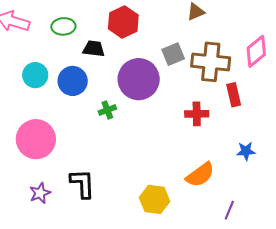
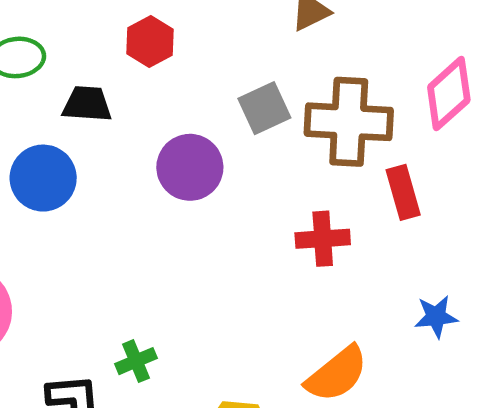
red hexagon: (123, 22) -> (150, 42), size x0.7
purple circle: (139, 79) -> (190, 167), size x0.7
green cross: (107, 110) -> (136, 361), moved

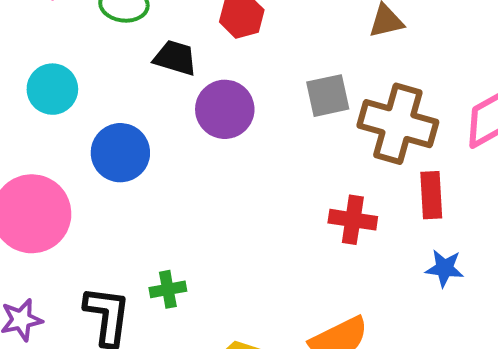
purple circle: (190, 167) -> (225, 109), moved
blue circle: (43, 178) -> (120, 153), moved
blue star: (436, 317) -> (444, 268), moved

